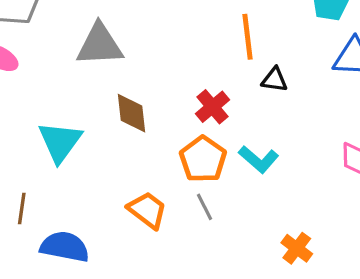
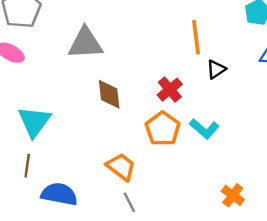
black triangle: (275, 80) -> (216, 69), turned -42
cyan triangle: (60, 142) -> (34, 122), moved
gray line: (205, 207) -> (129, 202), moved

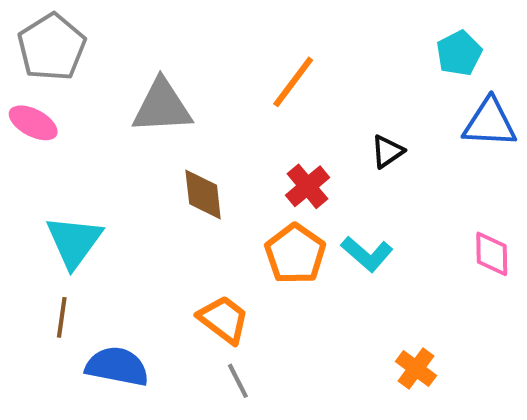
orange line: (196, 37) -> (293, 82), moved, turned 44

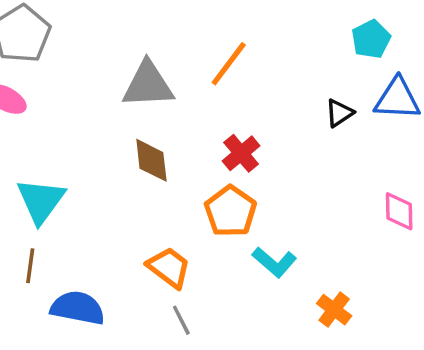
gray triangle: (162, 106) -> (148, 85), moved
black triangle: (387, 152) -> (339, 113), moved
cyan L-shape: (367, 254) -> (274, 262), moved

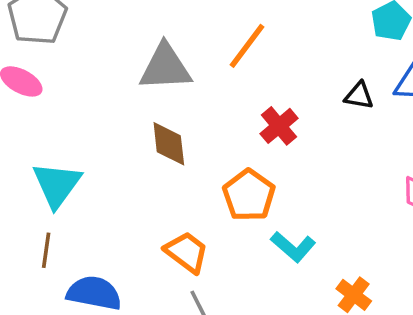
black triangle: (339, 113) -> (359, 96), turned 44
red cross: (241, 153) -> (279, 126), moved

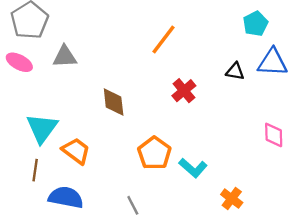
gray triangle: (165, 67) -> (65, 57), moved, size x0.7
orange pentagon: (249, 195) -> (154, 153), moved
orange trapezoid: (187, 252) -> (76, 151), moved

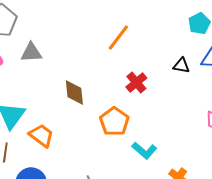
orange pentagon: (154, 153) -> (114, 122), moved

